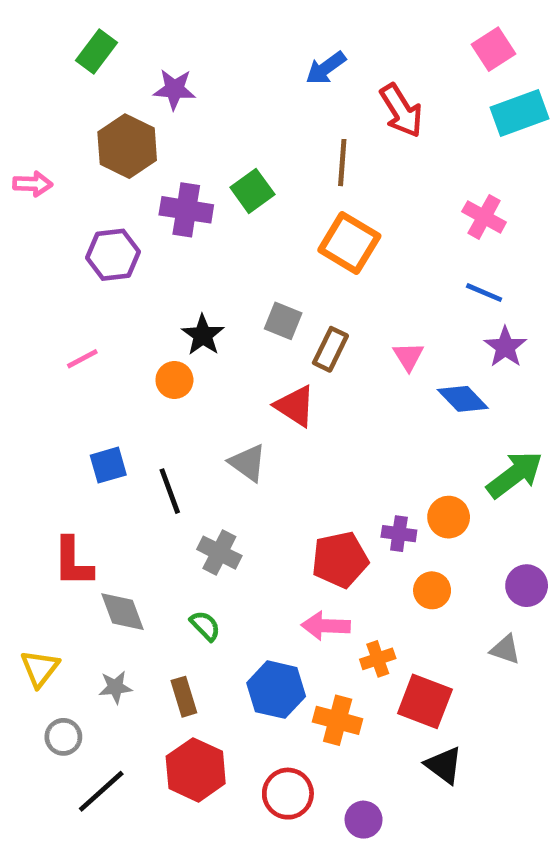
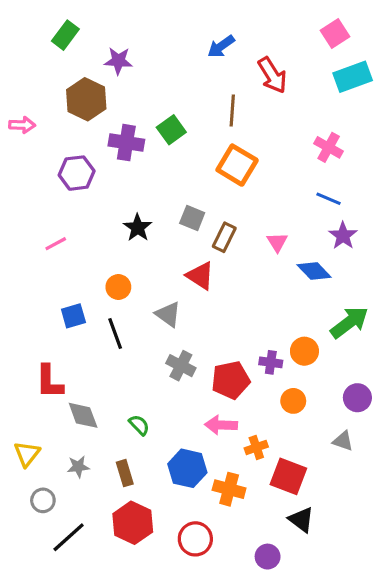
orange circle: (174, 380) -> (118, 287), moved
gray cross: (219, 553) -> (181, 366), moved
purple circle: (364, 820) -> (268, 557), moved

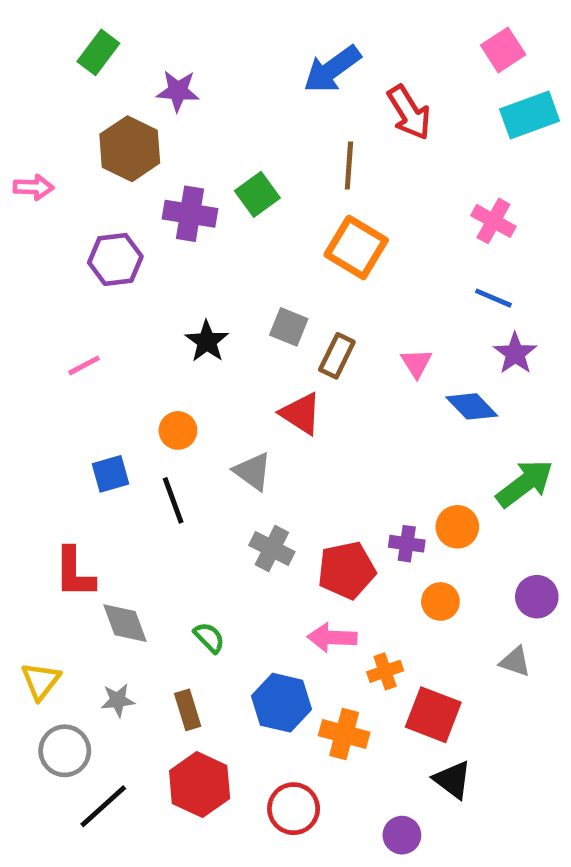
blue arrow: (221, 46) -> (332, 69), size x1.4
gray circle: (43, 500) -> (65, 751), size x1.4

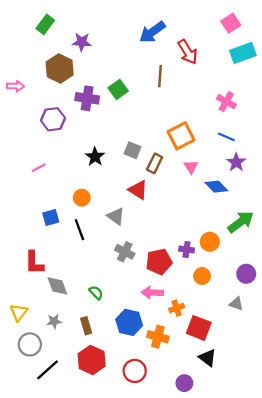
orange square: (356, 247) -> (181, 136), moved, turned 32

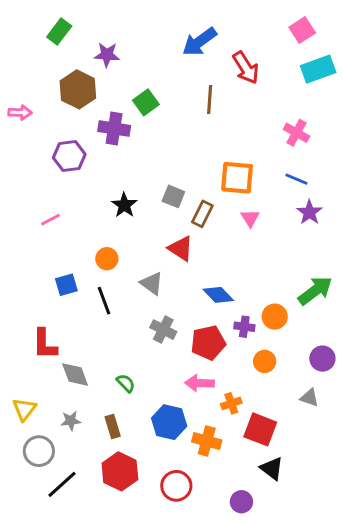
green square: (118, 89) -> (146, 102), moved
orange square: (181, 136) -> (237, 178), turned 32
blue diamond: (216, 187) -> (218, 295), moved

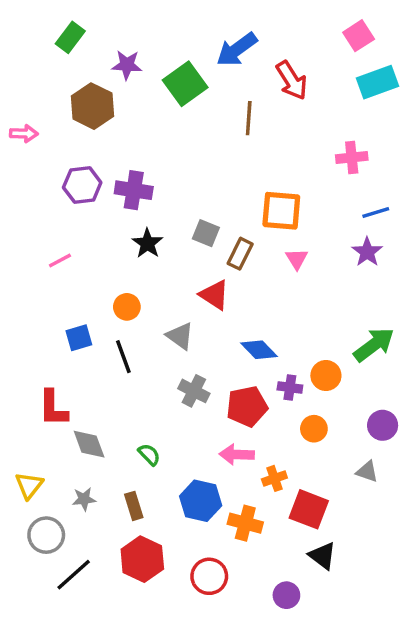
green square: (146, 102) -> (185, 84), moved, size x1.4
purple cross: (114, 128) -> (134, 190), moved
pink cross: (296, 133) -> (352, 158), turned -35
blue line: (296, 179) -> (376, 212), moved, turned -40

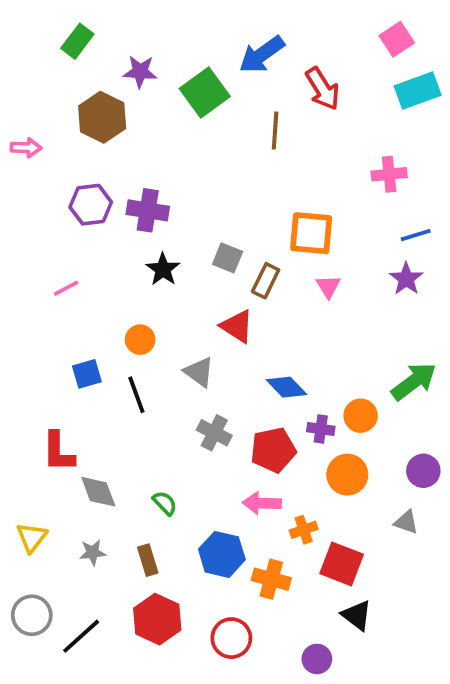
orange circle: (314, 429) -> (347, 475), size x1.4
gray circle: (46, 535) -> (32, 615), moved

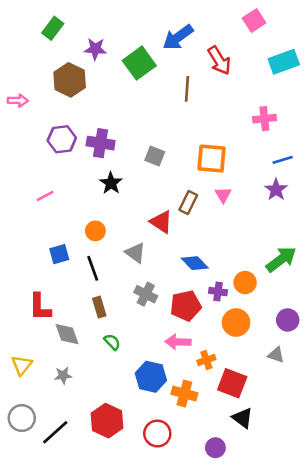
pink square: (397, 39) -> (254, 21), moved
gray square: (228, 258) -> (155, 156), moved
brown rectangle: (266, 281) -> (188, 202), moved
brown rectangle: (148, 560) -> (99, 307), moved

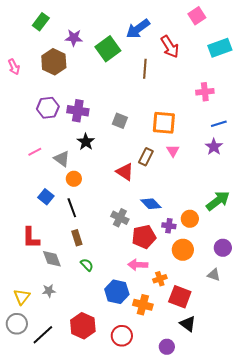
pink arrow: (18, 101) -> (14, 67), moved, turned 63
gray triangle: (135, 253) -> (62, 159), moved
blue square: (59, 254) -> (46, 197), turned -35
gray cross: (146, 294) -> (120, 218), moved
yellow triangle: (22, 365) -> (22, 297), moved

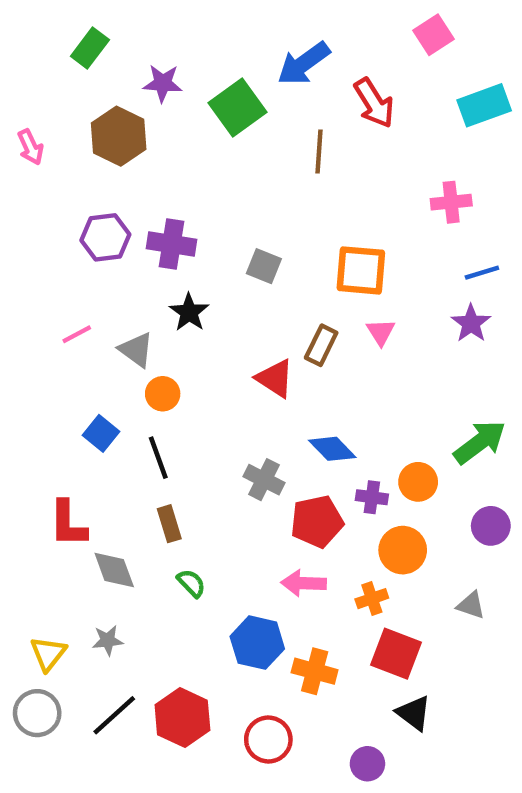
purple circle: (223, 248) -> (491, 526), moved
orange cross: (160, 279) -> (372, 599), moved
black line: (43, 335) -> (114, 715), moved

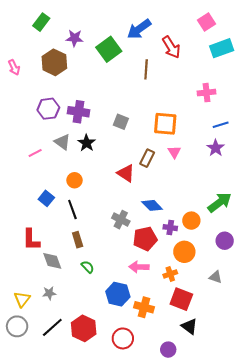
pink square: (434, 35) -> (207, 22), moved
gray triangle: (136, 350) -> (62, 142), moved

